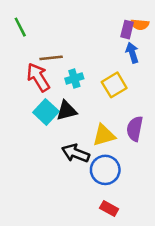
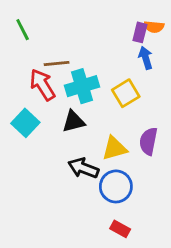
cyan cross: (74, 79) -> (82, 86), size x1.6
cyan square: (46, 112) -> (25, 123), moved

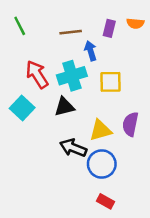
purple rectangle: (140, 32) -> (109, 28), moved
blue arrow: (146, 58) -> (91, 51), moved
brown line: (57, 64) -> (71, 32), moved
yellow square: (126, 93) -> (110, 82), turned 30

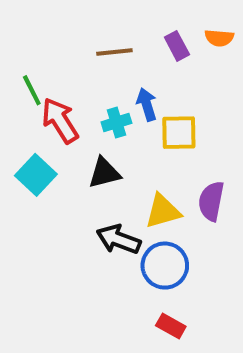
green line: (20, 26) -> (32, 90), moved
purple rectangle: (109, 28) -> (177, 46), turned -42
blue arrow: (91, 51) -> (147, 104), moved
cyan cross: (72, 76) -> (116, 123), size x0.6

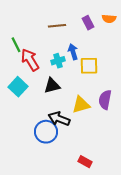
blue circle: (165, 266) -> (46, 132), moved

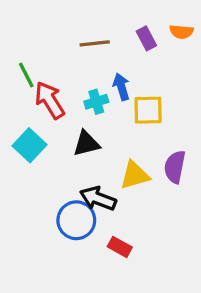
red rectangle: (85, 162) -> (120, 247), moved

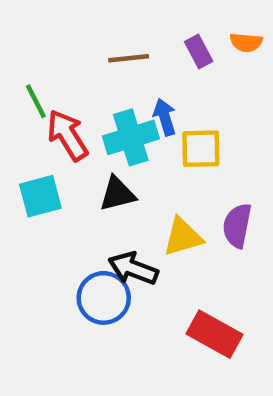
cyan cross: (96, 102) -> (131, 137), size x1.6
cyan square: (30, 145) -> (40, 196), turned 32
red rectangle: (120, 247) -> (215, 334), moved, size x1.6

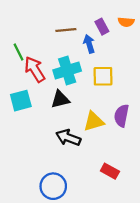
blue arrow: (165, 117) -> (89, 44), moved
blue circle: (104, 298) -> (53, 186), moved
red rectangle: (215, 334) -> (110, 171), size x0.7

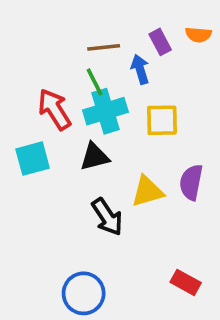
green line: (19, 52) -> (95, 82), moved
black arrow: (68, 138) -> (107, 217), turned -145
red rectangle: (110, 171) -> (186, 282), moved

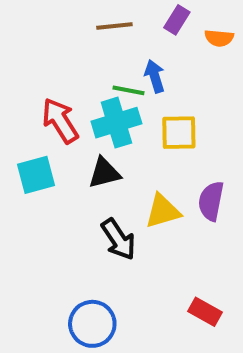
purple rectangle: (160, 42) -> (177, 20), moved, turned 60
brown line: (104, 47) -> (114, 26), moved
green line: (95, 82) -> (129, 90), moved, turned -52

